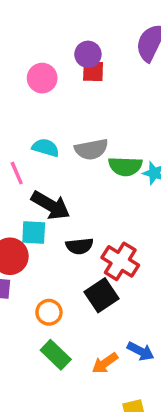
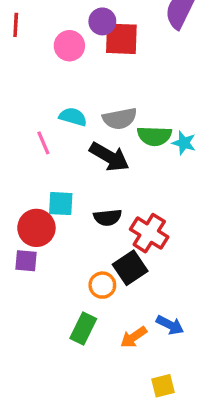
purple circle: (88, 54) -> (102, 21), moved
red square: (93, 71) -> (121, 39), size x1.5
black arrow: (51, 205) -> (109, 157), moved
orange circle: (49, 312) -> (102, 285), moved
green rectangle: (56, 355) -> (83, 328), turned 72

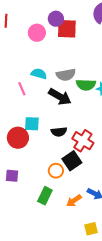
purple square: (26, 261) -> (12, 176), moved

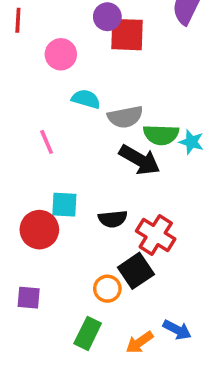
pink circle: (37, 33) -> (61, 54), moved
cyan semicircle: (39, 74) -> (86, 99), moved
black arrow: (60, 97) -> (140, 160), moved

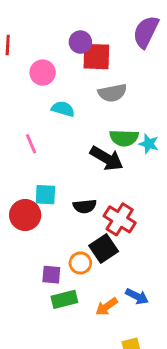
gray semicircle: (125, 117) -> (112, 93), moved
purple square: (29, 298) -> (51, 275), moved
green rectangle: (88, 333) -> (64, 299), turned 50

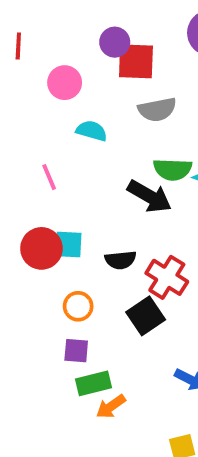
red circle: (25, 215) -> (41, 248), moved
orange circle: (80, 263) -> (78, 306), moved
orange arrow: (107, 307) -> (111, 407), moved

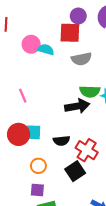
purple circle: (115, 42) -> (78, 16), moved
cyan semicircle: (92, 131) -> (46, 50), moved
black arrow: (149, 196) -> (77, 106), turned -40

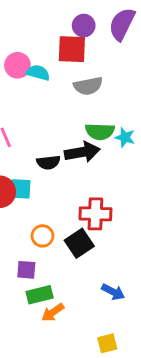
black semicircle: (61, 141) -> (48, 162), moved
red cross: (87, 150) -> (95, 214), turned -30
orange circle: (38, 166) -> (42, 236), moved

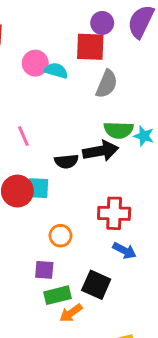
gray semicircle: (88, 86) -> (107, 84), turned -56
black square: (79, 243) -> (96, 285), moved, turned -32
blue arrow: (113, 292) -> (124, 251), moved

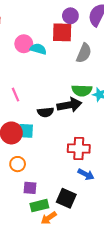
gray semicircle: (107, 84) -> (84, 53), moved
orange circle: (61, 236) -> (18, 164), moved

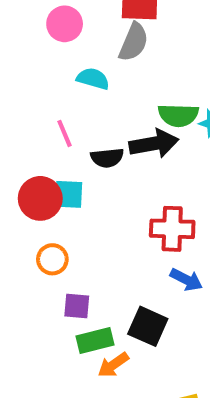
cyan semicircle: (38, 49) -> (93, 79), moved
gray semicircle: (84, 53) -> (134, 42), moved
pink line: (15, 95) -> (65, 133), moved

